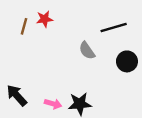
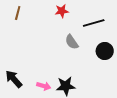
red star: (45, 19) -> (62, 11), moved
brown line: (24, 26) -> (18, 13), moved

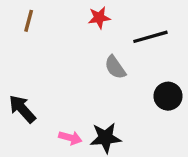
black circle: (105, 51) -> (168, 96), moved
black arrow: (14, 79) -> (22, 109), moved

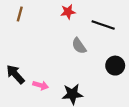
black line: (150, 37) -> (103, 25), turned 35
pink arrow: (70, 138) -> (41, 85), moved

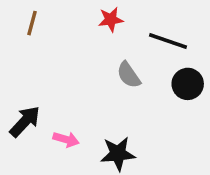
black circle: (115, 66) -> (188, 84), moved
black arrow: (15, 74) -> (25, 122), turned 85

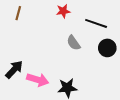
pink arrow: (66, 139) -> (38, 80), size x1.5

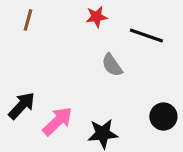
black circle: (107, 48) -> (163, 117), moved
pink arrow: (38, 80) -> (58, 121), turned -60

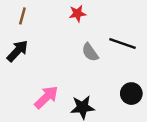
black line: (146, 35) -> (123, 43), moved
black arrow: (22, 106) -> (17, 51), moved

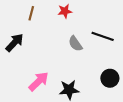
brown line: (22, 16) -> (31, 13), moved

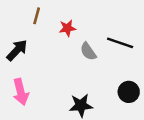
red star: (65, 11) -> (67, 28), moved
pink arrow: (39, 81) -> (21, 92), moved, turned 120

